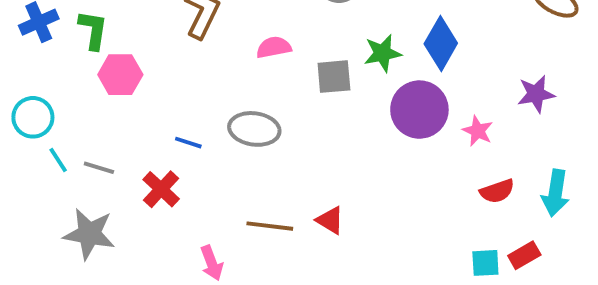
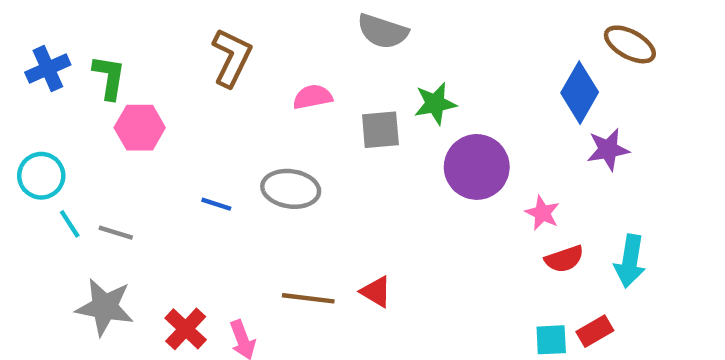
blue diamond: (441, 44) -> (580, 93), moved
pink star: (478, 131) -> (542, 213), moved
red cross: (161, 189) -> (186, 329), moved

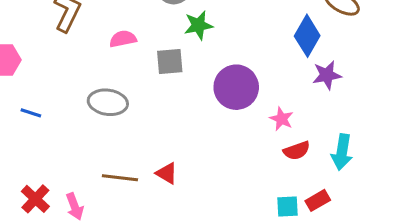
green star: (435, 104) -> (198, 25), moved
blue line: (216, 204) -> (31, 113), moved

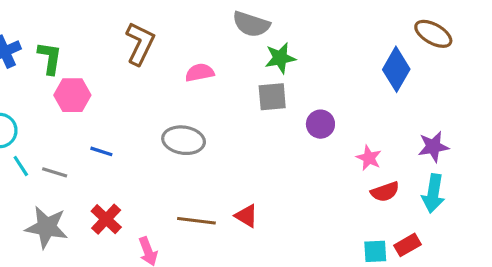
gray square: (170, 62) -> (272, 97), moved
purple star: (327, 75) -> (433, 147), moved
purple circle: (236, 87) -> (320, 124), size x0.6
red cross: (35, 199) -> (106, 219), moved

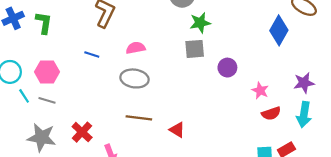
pink semicircle: (200, 73) -> (136, 48), moved
pink hexagon: (72, 95) -> (47, 72), moved
blue line: (101, 151) -> (92, 54), moved
brown line: (196, 221) -> (139, 118), moved

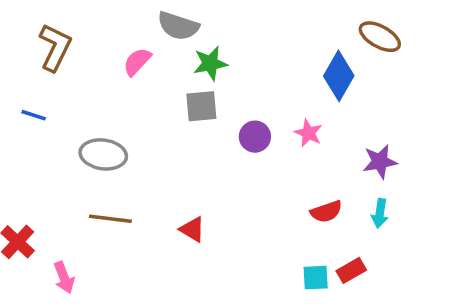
pink semicircle: (136, 48) -> (137, 62), moved, turned -36
pink star: (260, 91) -> (308, 133), moved
cyan arrow: (304, 115) -> (380, 213), size x0.7
red triangle: (177, 130) -> (192, 229), moved

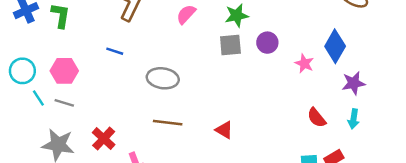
blue diamond: (339, 76) -> (335, 46), moved
purple circle: (255, 137) -> (267, 43), moved
red semicircle: (326, 212) -> (317, 118), turned 70

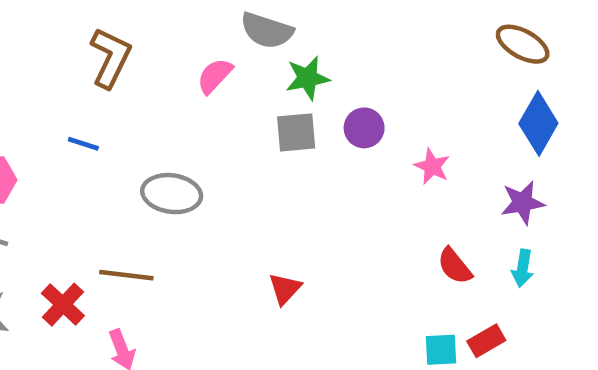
blue diamond: (335, 46) -> (538, 123), moved
brown line: (168, 123) -> (126, 275), moved
red triangle: (224, 130) -> (285, 289), turned 42

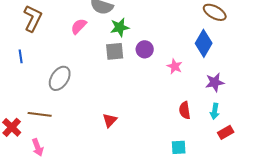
blue diamond: (538, 123) -> (204, 43), moved
blue line: (83, 144) -> (21, 56), turned 64
gray ellipse: (172, 194) -> (60, 78), turned -65
red semicircle: (455, 266) -> (185, 110), turned 30
red rectangle: (486, 341) -> (226, 132), moved

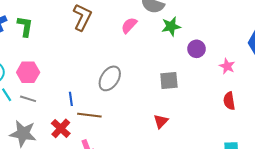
gray square: (115, 51) -> (169, 80), moved
blue line: (21, 56) -> (71, 99), moved
red semicircle: (185, 110) -> (229, 101), moved

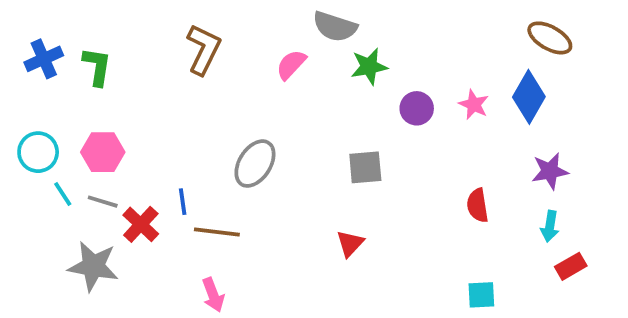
pink star: (227, 66) -> (474, 105), moved
red cross: (61, 128) -> (141, 224), moved

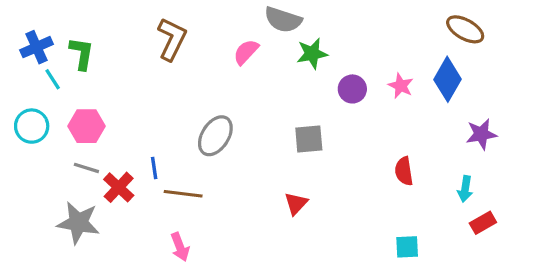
purple star: (550, 171) -> (481, 134), moved
cyan line: (63, 194) -> (53, 79), moved

